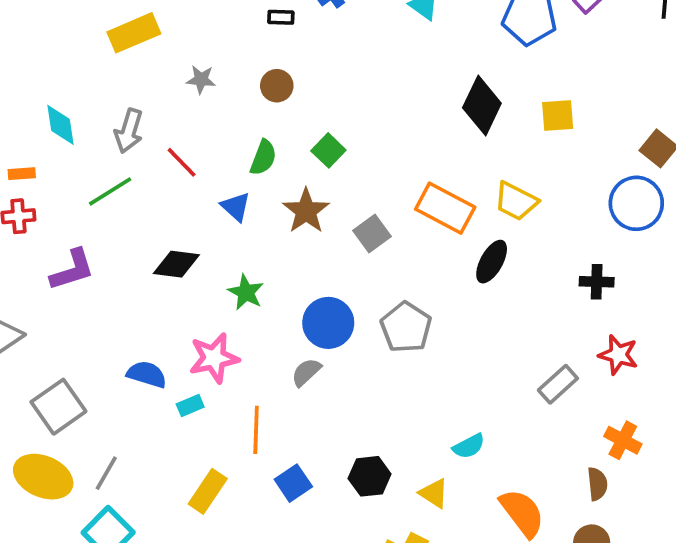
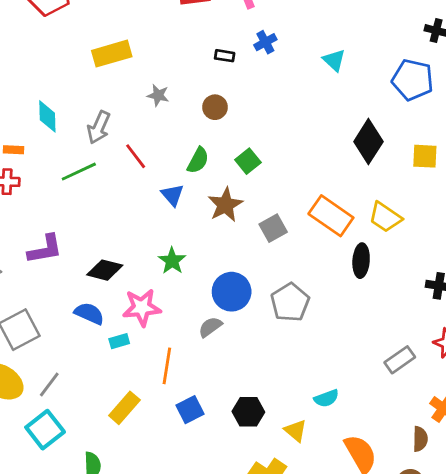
black ellipse: (492, 262) -> (361, 261), turned -32
black diamond: (176, 264) -> (105, 270), moved
purple L-shape: (72, 270) -> (45, 249), moved

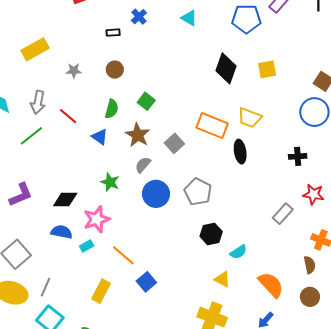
gray semicircle: (210, 327) -> (143, 165), moved
orange line: (167, 366) -> (123, 255), turned -45
black hexagon: (248, 412) -> (211, 234), moved

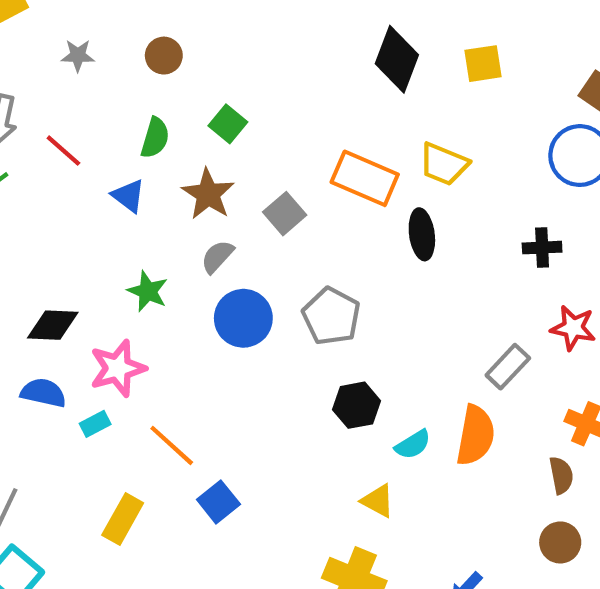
orange semicircle: (271, 285) -> (475, 435), moved, turned 52

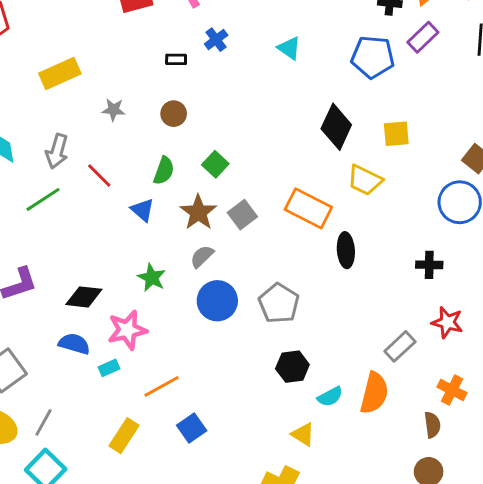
yellow trapezoid: (444, 164) -> (365, 180), moved
gray square: (285, 214) -> (242, 215), moved
orange line: (172, 445) -> (162, 386), turned -75

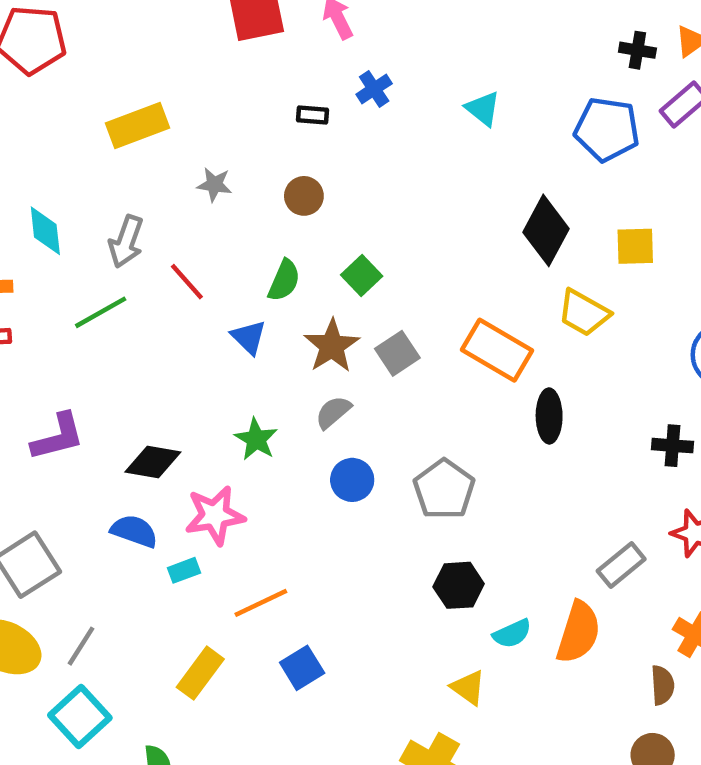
blue circle: (217, 301) -> (352, 480), size x0.7

